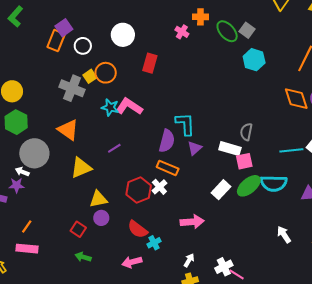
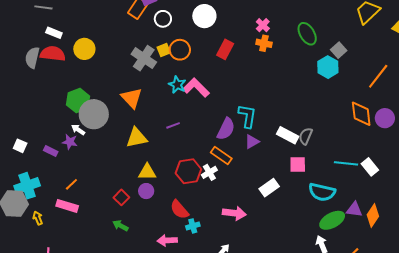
orange cross: (200, 17) -> (264, 43), moved
gray square: (247, 30) -> (339, 50), moved
green hexagon: (16, 122) -> (78, 101), moved
white rectangle: (230, 149) -> (288, 135), moved
green ellipse: (249, 186) -> (332, 220), moved

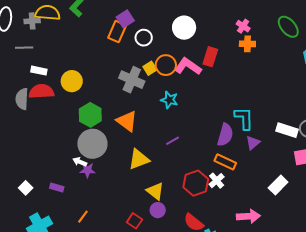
pink L-shape: (196, 88) -> (188, 66), moved
green hexagon: (78, 101) -> (90, 115), moved
purple star: (70, 142) -> (87, 170), moved
white square: (20, 146) -> (26, 188), turned 32
yellow triangle: (147, 172) -> (155, 191), turned 48

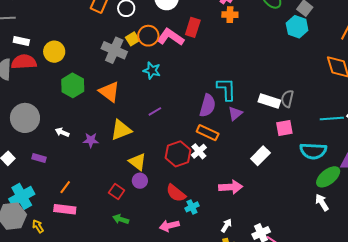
gray circle: (92, 144) -> (25, 118), moved
purple star: (87, 170) -> (91, 140), moved

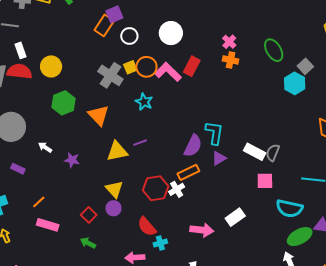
white rectangle: (21, 41) -> (20, 50), turned 49
yellow triangle: (121, 130) -> (117, 151), moved
orange rectangle: (208, 133) -> (188, 172), turned -60
white rectangle: (260, 156) -> (235, 217), moved
pink rectangle: (65, 209) -> (48, 225), moved

